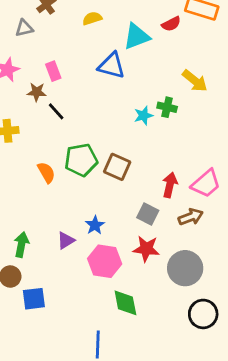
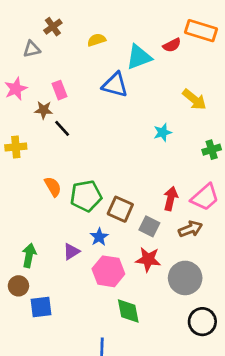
green cross: (167, 107) -> (212, 150), moved, turned -30
cyan star: (143, 116) -> (163, 132), moved
green pentagon: (81, 160) -> (86, 196), moved
brown square: (117, 167) -> (120, 209), moved

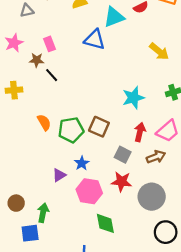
cyan star: (163, 132) -> (133, 98), moved, size x1.5
brown square: (120, 209) -> (99, 127), moved
green arrow: (29, 255) -> (43, 213), moved
blue square: (41, 307) -> (30, 233), moved

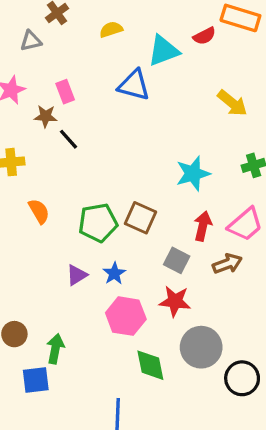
orange semicircle: (44, 122) -> (39, 211), moved
purple triangle: (59, 175) -> (77, 275), moved
gray circle: (152, 197) -> (201, 347), moved

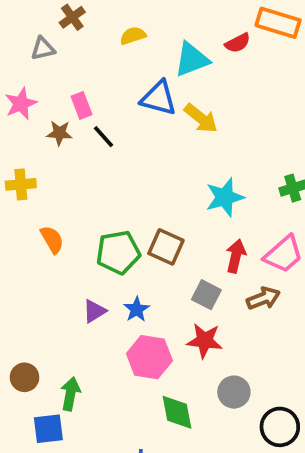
yellow arrow: (232, 103) -> (201, 118), moved
black line: (68, 139) -> (104, 137), moved
gray circle: (201, 347) -> (234, 392), size x0.7

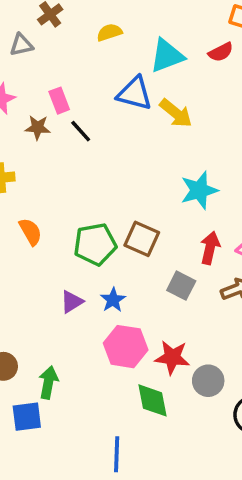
red semicircle: (238, 43) -> (221, 52), moved
red star: (205, 341) -> (172, 357), moved

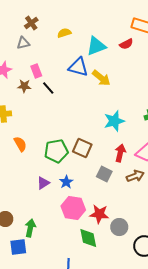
gray triangle: (21, 45) -> (23, 43), moved

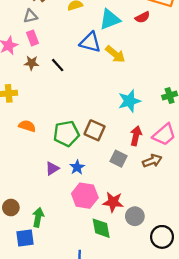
pink rectangle: (36, 71) -> (33, 38), moved
orange semicircle: (20, 144) -> (27, 126), turned -42

